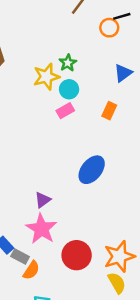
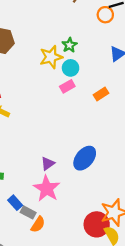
orange rectangle: (109, 111) -> (101, 94), moved, turned 32
blue ellipse: (92, 170) -> (85, 158), moved
red circle: (77, 255) -> (97, 224), moved

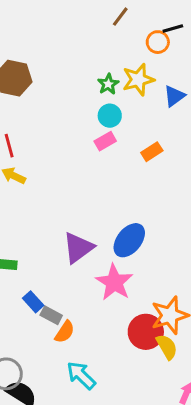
yellow star: (51, 57) -> (138, 80), moved
purple triangle: (48, 164) -> (78, 248), size x1.6
pink star: (47, 189) -> (114, 282), moved

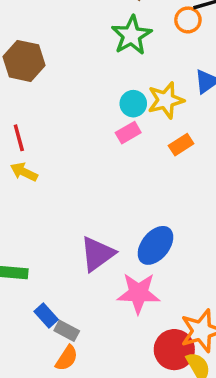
yellow star: (138, 80) -> (166, 100), moved
green star: (108, 84) -> (132, 35), moved, size x1.6
pink star: (114, 282) -> (138, 293), turned -30
orange semicircle: (65, 332) -> (67, 358), moved

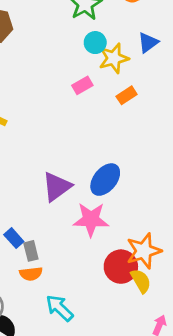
cyan circle: (133, 104) -> (95, 43), moved
gray rectangle: (67, 331) -> (31, 251), turned 48
orange semicircle: (67, 358) -> (31, 274), turned 50

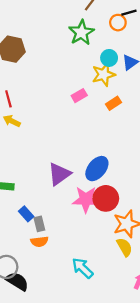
cyan circle: (95, 43) -> (109, 58), moved
red circle: (121, 267) -> (106, 198), moved
cyan arrow: (60, 308) -> (83, 268), moved

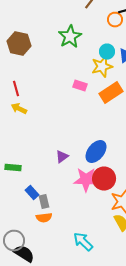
green star: (81, 33) -> (70, 37), moved
pink rectangle: (79, 96) -> (80, 86), turned 48
orange rectangle: (113, 103) -> (111, 93), size x1.6
purple triangle: (59, 174) -> (62, 157), size x0.6

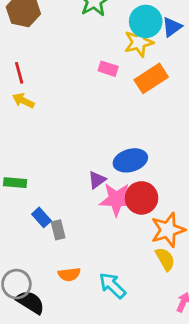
cyan circle: (107, 52) -> (146, 21), size x1.5
blue ellipse: (96, 152) -> (130, 160), turned 35
purple triangle: (62, 157) -> (97, 180), moved
orange semicircle: (44, 218) -> (69, 274), moved

